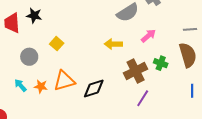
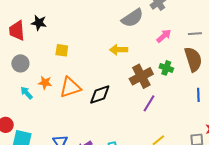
pink arrow: (148, 36) -> (164, 36), moved
yellow square: (57, 44) -> (62, 50), turned -32
gray circle: (29, 57) -> (20, 63), moved
orange star: (41, 86) -> (45, 83), moved

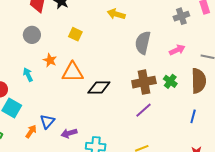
gray semicircle: (132, 18) -> (143, 43), moved, turned 120
yellow arrow: (119, 50) -> (116, 14), moved
cyan arrow: (26, 93) -> (28, 75), moved

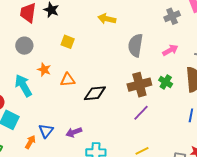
orange triangle: (73, 72) -> (68, 80), size x0.7
cyan arrow: (28, 75) -> (23, 86), size x1.6
purple arrow: (69, 133) -> (74, 132), moved

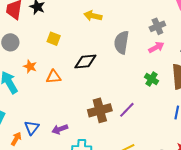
gray cross: (172, 16) -> (157, 26), moved
brown cross: (139, 85) -> (100, 110), moved
black diamond: (95, 93) -> (85, 61), moved

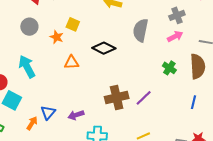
black diamond: (85, 61) -> (104, 48), turned 30
orange star: (30, 66) -> (57, 37), moved

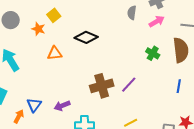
yellow square: (73, 24) -> (54, 15), turned 32
gray semicircle: (141, 30) -> (132, 13), moved, size x0.6

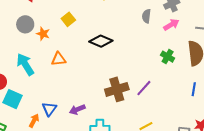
orange star: (38, 29) -> (43, 34), moved
orange triangle: (55, 53) -> (58, 59), moved

